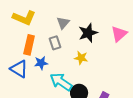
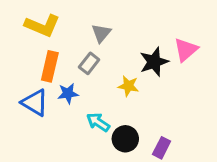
black star: (88, 33) -> (154, 62), moved
gray rectangle: (55, 43) -> (89, 63), turned 56
cyan arrow: (61, 82) -> (98, 122), size x0.7

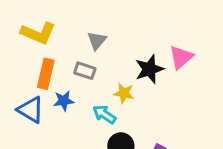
gray rectangle: (89, 63) -> (85, 71), turned 70
cyan arrow: (98, 122) -> (104, 114), moved

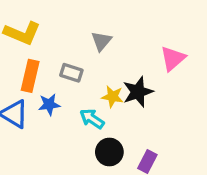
gray triangle: (97, 41) -> (101, 41), moved
black star: (149, 69) -> (138, 92), moved

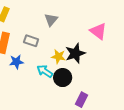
pink triangle: (173, 59) -> (98, 31), turned -42
black circle: (109, 152) -> (63, 78), moved

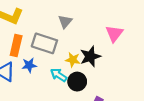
pink triangle: (98, 31) -> (114, 34), turned 30
gray rectangle: (31, 41) -> (44, 43), size x1.6

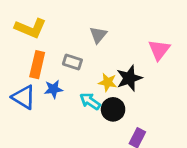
gray rectangle: (44, 43) -> (72, 62), size x0.6

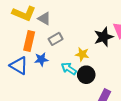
gray triangle: (98, 35) -> (44, 19), moved, turned -40
gray rectangle: (72, 62) -> (56, 39), turned -48
black star: (129, 78) -> (104, 37), moved

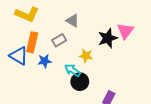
gray triangle: (44, 19) -> (73, 21), moved
blue triangle: (19, 66) -> (19, 56), moved
black circle: (86, 75) -> (80, 82), moved

